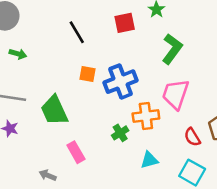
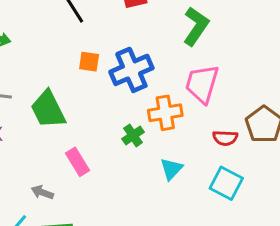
red semicircle: (192, 137) -> (225, 138), turned -54
cyan triangle: (149, 160) -> (171, 169), turned -30

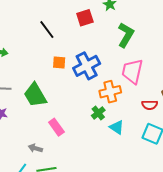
green cross: (133, 135) -> (98, 113), moved
cyan triangle: (171, 169) -> (117, 127), turned -35

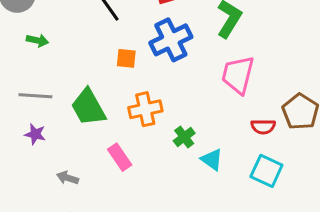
blue cross: (87, 66) -> (171, 40), moved
orange cross: (110, 92) -> (145, 109), moved
gray arrow: (35, 148) -> (68, 178), moved

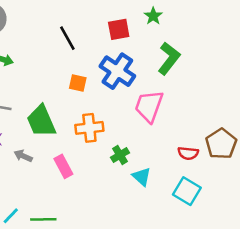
blue cross: (171, 40) -> (117, 71), turned -36
pink trapezoid: (238, 75) -> (149, 106), moved
gray arrow: (68, 178) -> (23, 156), moved

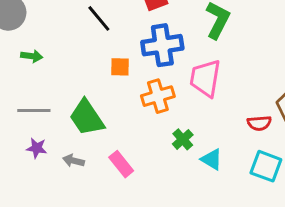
blue cross: (117, 71) -> (162, 45), turned -32
orange cross: (89, 128) -> (158, 96), moved

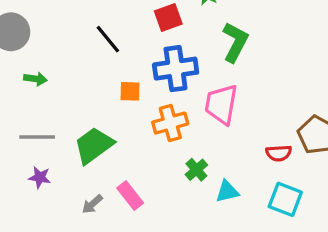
green trapezoid: (87, 118) -> (94, 145), turned 87
cyan triangle: (212, 159) -> (227, 191), turned -45
gray arrow: (73, 161) -> (92, 204), moved, turned -55

